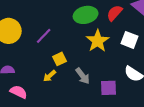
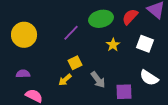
purple line: (44, 36) -> (71, 33), moved
yellow star: (98, 41) -> (113, 45), size x0.6

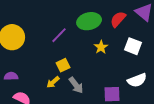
white semicircle: (149, 78) -> (137, 80), turned -54
gray arrow: (98, 80) -> (76, 85), moved

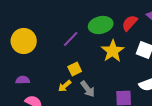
yellow star: (101, 47) -> (113, 51), size x1.6

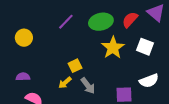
purple line: (71, 39) -> (66, 22), moved
yellow circle: (24, 41) -> (24, 38), size x0.7

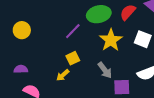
purple line: (66, 22) -> (73, 31), moved
gray arrow: (88, 86) -> (105, 70), moved

